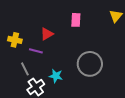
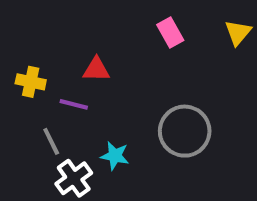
pink rectangle: (76, 20) -> (170, 33), moved, turned -32
red triangle: (47, 34) -> (96, 70), turned 32

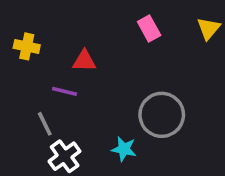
yellow cross: (31, 82) -> (27, 46), moved
cyan star: (115, 156) -> (124, 149), moved

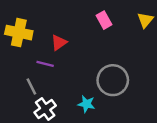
yellow cross: (27, 46) -> (19, 33), size x1.5
red triangle: (84, 61) -> (59, 43), turned -36

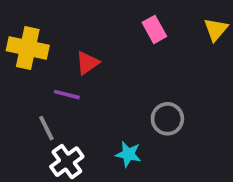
gray circle: (113, 80) -> (167, 119), size x0.7

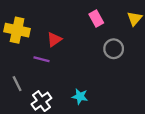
gray circle: (167, 119) -> (114, 49), moved
gray line: (46, 128) -> (17, 84), moved

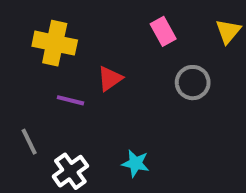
yellow cross: (17, 30) -> (55, 43), moved
red triangle: (54, 39) -> (110, 79), moved

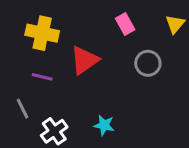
red triangle: (110, 79) -> (84, 60), size x1.5
purple line: (70, 100) -> (42, 77), moved

